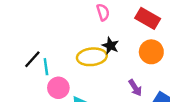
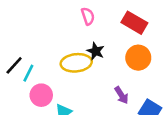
cyan line: (46, 67) -> (28, 73), turned 35

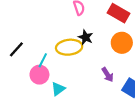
cyan line: (28, 73) -> (43, 60), moved

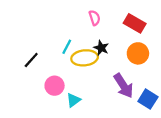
cyan line: (43, 60) -> (67, 47), moved
purple arrow: (108, 75) -> (123, 86), size x1.6

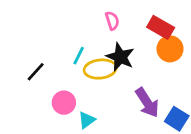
black star: (101, 48) -> (120, 57), size x1.5
orange circle: (138, 53) -> (170, 49), moved

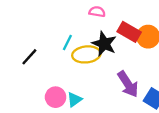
pink semicircle: (112, 21) -> (97, 12), turned -63
red rectangle: (161, 27) -> (129, 32), moved
pink circle: (64, 103) -> (56, 97), moved

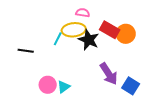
yellow ellipse: (86, 54) -> (74, 30), moved
black line: (29, 57) -> (26, 51), turned 56

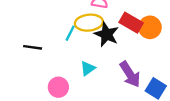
cyan triangle: (64, 87) -> (88, 68), moved

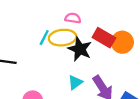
cyan line: (70, 33) -> (44, 38), moved
cyan triangle: (88, 68) -> (75, 82), moved

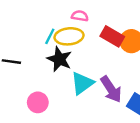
black star: (80, 49) -> (59, 59), moved
cyan triangle: (75, 82) -> (82, 83), size x1.5

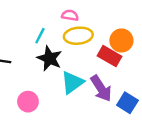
yellow ellipse: (69, 36) -> (78, 36), moved
red rectangle: (112, 36) -> (109, 56), moved

